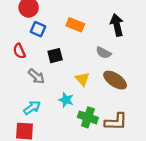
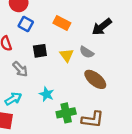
black arrow: (117, 25) -> (102, 27), turned -120
yellow triangle: (82, 79) -> (67, 55), moved
green cross: (88, 117) -> (66, 113), turned -36

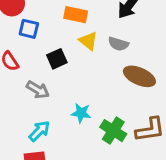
yellow triangle: (67, 55) -> (88, 41), moved
green cross: (66, 113) -> (113, 131), turned -30

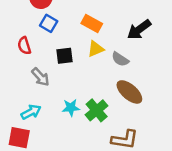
yellow triangle: (88, 41) -> (96, 49), turned 42
cyan star: (81, 113) -> (71, 108), turned -30
green cross: (113, 131) -> (97, 110), moved

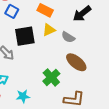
black square: (64, 56) -> (25, 36), size x1.5
cyan star: (71, 108) -> (23, 96), moved

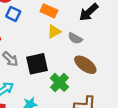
black square: (25, 36) -> (37, 64), moved

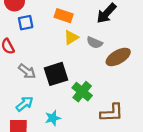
blue square: (13, 14) -> (26, 23), turned -32
brown ellipse: (85, 65) -> (118, 57), moved, turned -60

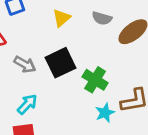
yellow triangle: (71, 38) -> (62, 18), moved
cyan star: (53, 118) -> (105, 113), moved

